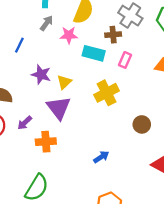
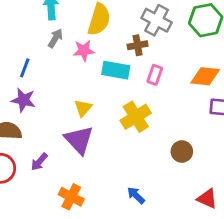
purple star: (41, 75) -> (23, 100), moved
orange cross: (46, 142) -> (71, 197), moved, turned 36
blue arrow: (101, 157) -> (136, 195), turned -98

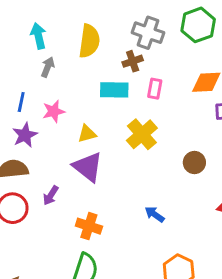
pink star: (84, 50) -> (54, 111), moved
purple star: (23, 100) -> (25, 135), turned -30
yellow triangle: (83, 108) -> (87, 134), turned 42

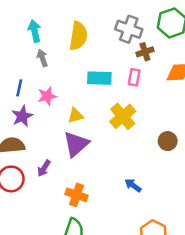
brown cross: (133, 61) -> (145, 52), moved
gray arrow: (48, 67) -> (42, 58), turned -42
purple triangle: (88, 167) -> (76, 144), turned 40

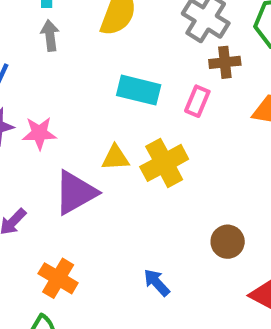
pink star: (47, 96) -> (39, 133), moved
yellow triangle: (76, 116) -> (115, 158), moved
brown circle: (168, 141) -> (228, 242), moved

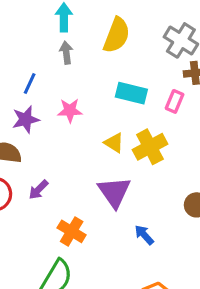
pink star: (39, 133) -> (70, 110), moved
yellow triangle: (115, 158) -> (114, 143), turned 35
purple triangle: (76, 193) -> (114, 192), moved, turned -36

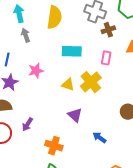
pink rectangle: (175, 101) -> (106, 58), moved
purple triangle: (114, 192) -> (75, 115), size x0.7

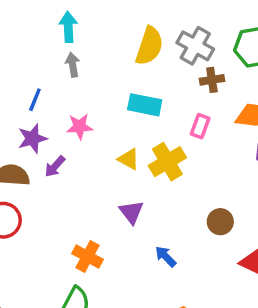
yellow semicircle: (54, 17) -> (149, 46), moved
purple arrow: (27, 124) -> (55, 166), moved

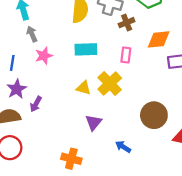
pink star: (80, 127) -> (44, 56), moved
purple triangle: (131, 212) -> (94, 123), turned 30
brown circle: (220, 222) -> (154, 115), size x1.5

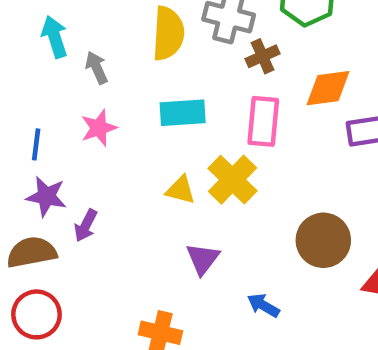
gray arrow: (32, 34) -> (97, 68), moved
pink rectangle: (126, 55) -> (263, 121), size x1.5
purple star: (17, 89) -> (46, 196), turned -30

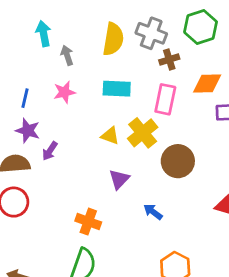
brown circle: (323, 240) -> (178, 161), moved

